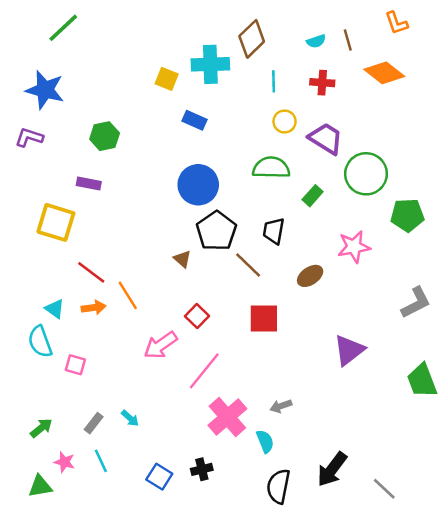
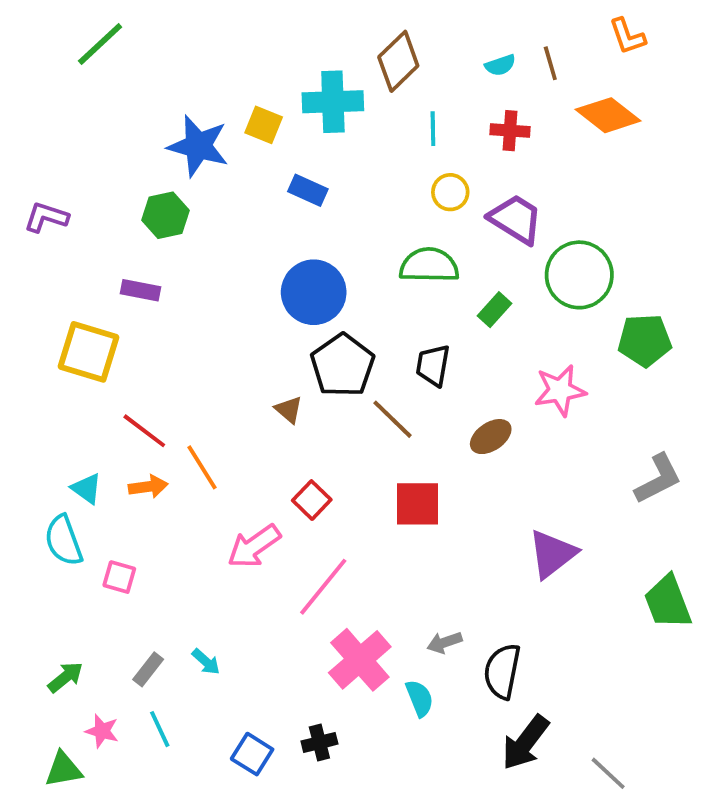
blue star: (45, 90) -> (198, 146), moved
black semicircle: (278, 486) -> (502, 671), moved

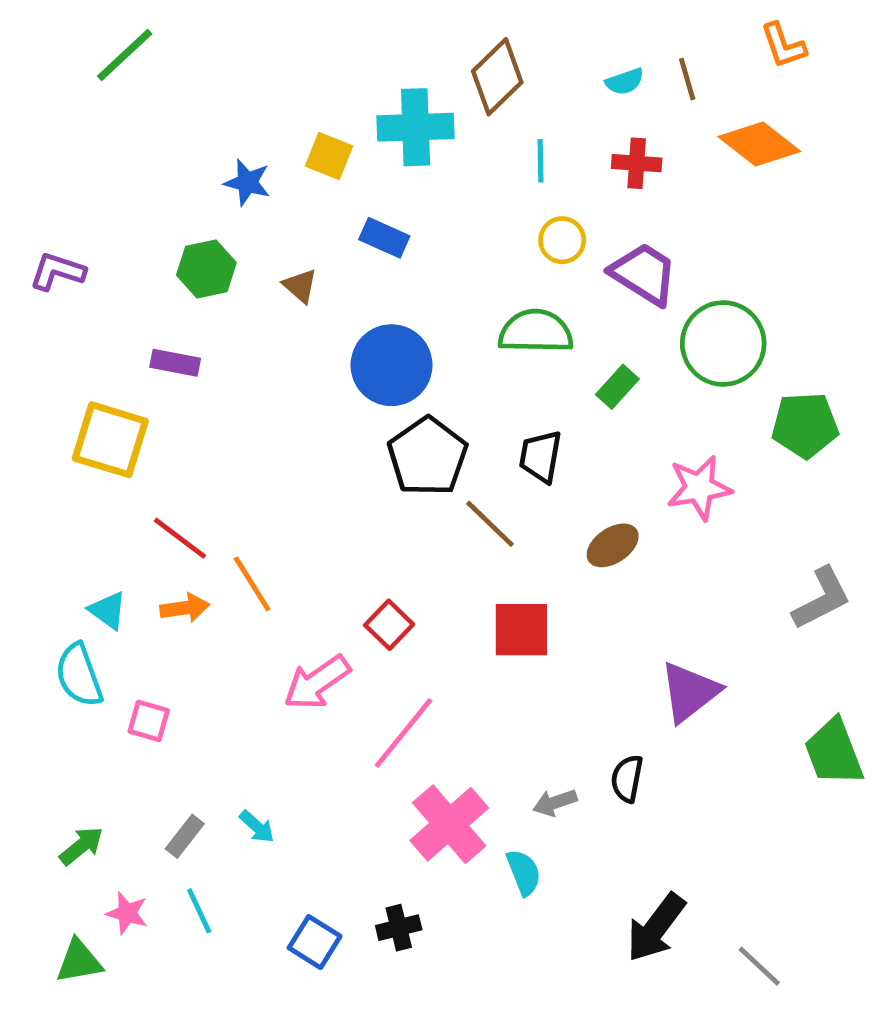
blue star: (198, 146) -> (247, 182), size x0.6
brown triangle: (289, 410) -> (300, 286), moved
black semicircle: (502, 671) -> (627, 779), moved, size x0.7

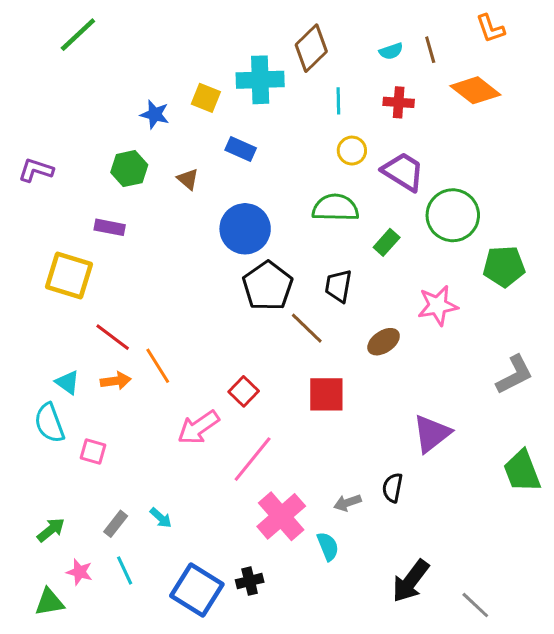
blue square: (315, 942) -> (197, 590), size x1.6

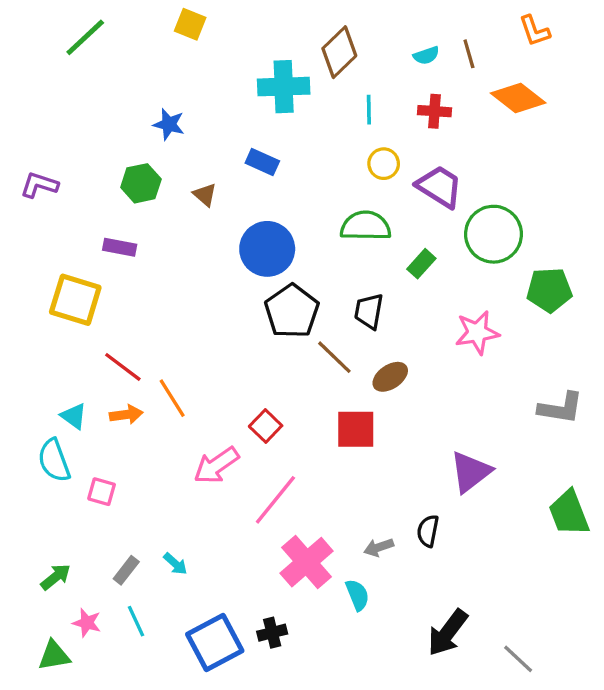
yellow square: (206, 98) -> (190, 24), moved
brown ellipse: (384, 342) -> (390, 377), moved
gray L-shape: (514, 375) -> (561, 408), turned 36
blue square: (197, 590) -> (215, 642), turned 30

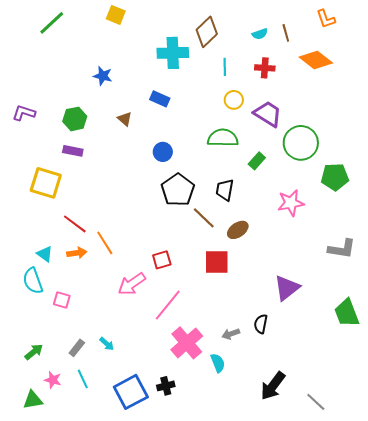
green hexagon: (141, 183) -> (75, 119), moved
blue circle: (267, 249) -> (163, 152), size x0.6
red square: (266, 426) -> (162, 260), turned 30

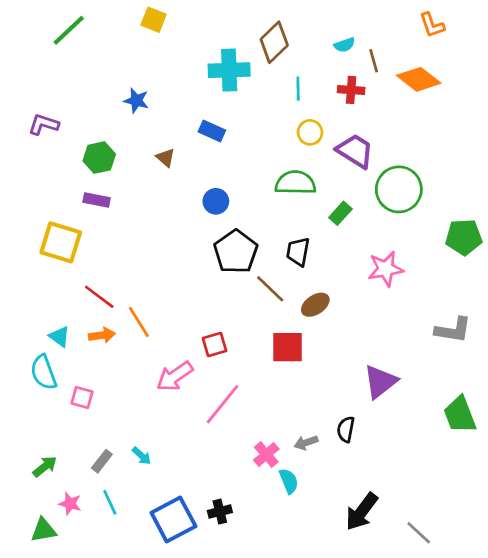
brown line: (286, 33) -> (374, 61), moved
purple L-shape: (24, 113) -> (44, 124), moved
green pentagon: (335, 177) -> (464, 237), moved
pink cross: (187, 343) -> (266, 455), moved, size x0.6

